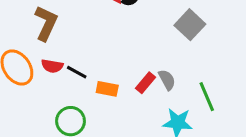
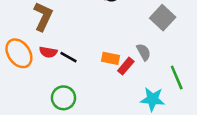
gray semicircle: (167, 80) -> (144, 52), moved
orange rectangle: (107, 89) -> (111, 58), moved

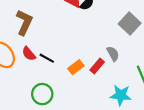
red semicircle: (48, 52) -> (29, 54), turned 40
orange rectangle: (111, 58) -> (76, 67), moved, turned -48

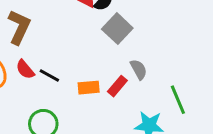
gray square: (130, 23) -> (117, 29), moved
orange rectangle: (76, 67) -> (89, 88), turned 32

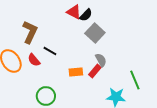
gray semicircle: (139, 69) -> (101, 60), moved
black line: (49, 75) -> (50, 51), moved

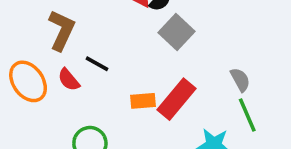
gray semicircle: (101, 60) -> (240, 80), moved
red rectangle: (95, 71) -> (177, 99), size x1.6

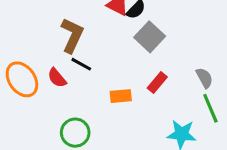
brown L-shape: (62, 30) -> (72, 35), moved
red rectangle: (177, 99) -> (157, 82), moved, size x0.6

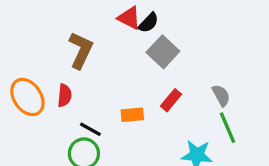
black line: (81, 64) -> (90, 129), moved
red semicircle: (57, 78) -> (65, 95), turned -135

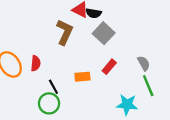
black semicircle: (148, 23) -> (94, 13), turned 56
brown L-shape: (81, 50) -> (65, 32), moved
black line: (90, 129) -> (53, 87), turned 32

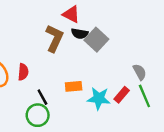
black semicircle: (94, 13) -> (80, 34), moved
red rectangle: (109, 67) -> (122, 95), moved
cyan star: (127, 105) -> (99, 98), moved

